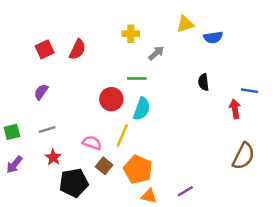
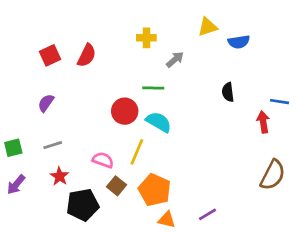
cyan semicircle: (142, 109) -> (159, 122), turned -80

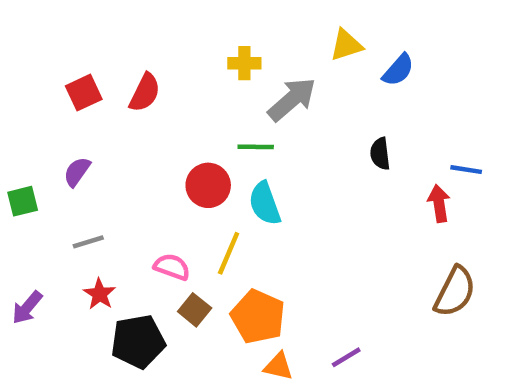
blue semicircle: (239, 42) -> (398, 70), turned -40
gray arrow: (175, 60) -> (292, 99), size x1.6
cyan semicircle: (159, 122) -> (265, 203), turned -140
green square: (13, 148) -> (23, 201), moved

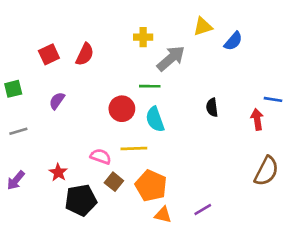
black semicircle: (380, 154) -> (212, 107), moved
purple semicircle: (77, 172) -> (57, 101), moved
green square: (23, 201) -> (13, 89), moved
gray line: (88, 242) -> (18, 131), moved
yellow line: (229, 253) -> (134, 149), turned 65

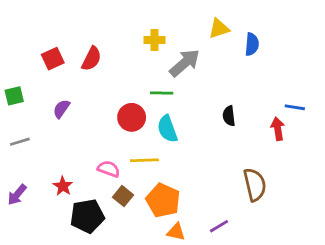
blue semicircle: (233, 41) -> (252, 44), turned -36
brown semicircle: (266, 171) -> (255, 185), moved, turned -40

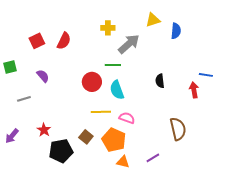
purple semicircle: (61, 109) -> (43, 76), turned 104
gray line: (20, 142) -> (24, 99), moved
pink semicircle: (109, 169) -> (127, 118), moved

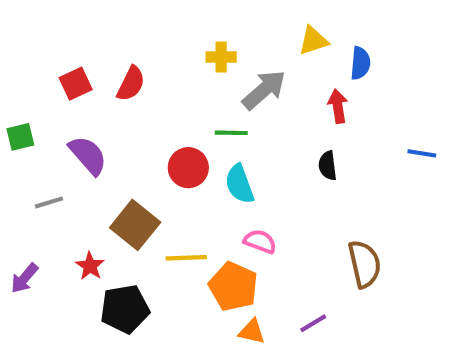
purple semicircle: (43, 76) -> (88, 155), size x1.5
red arrow: (194, 90) -> (338, 106), moved
yellow line: (101, 112) -> (186, 258), moved
brown square: (86, 137) -> (135, 225), moved, size x1.6

